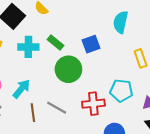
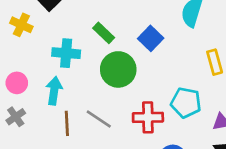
blue square: (91, 44) -> (151, 38), turned -30
cyan cross: (28, 47) -> (66, 53), moved
cyan arrow: (21, 89) -> (54, 91), turned -36

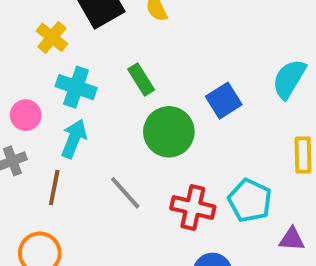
green rectangle: (104, 33) -> (141, 79), moved
cyan cross: (66, 53) -> (76, 87), moved
brown line: (67, 123) -> (54, 188), moved

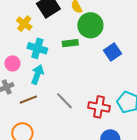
green rectangle: (141, 79) -> (70, 43), turned -63
green circle: (169, 132) -> (90, 25), moved
brown line: (54, 188) -> (28, 100), turned 60

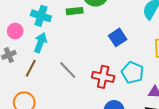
blue square: (112, 52) -> (118, 37), moved
brown line: (28, 100) -> (31, 68), turned -42

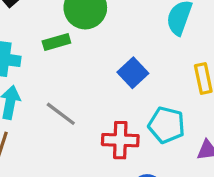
gray line: (68, 70) -> (61, 114), moved

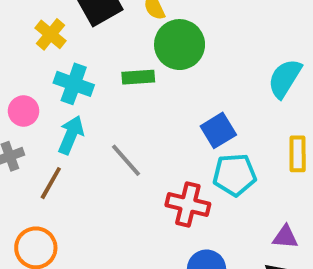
cyan pentagon: (167, 125) -> (235, 175), moved, turned -30

